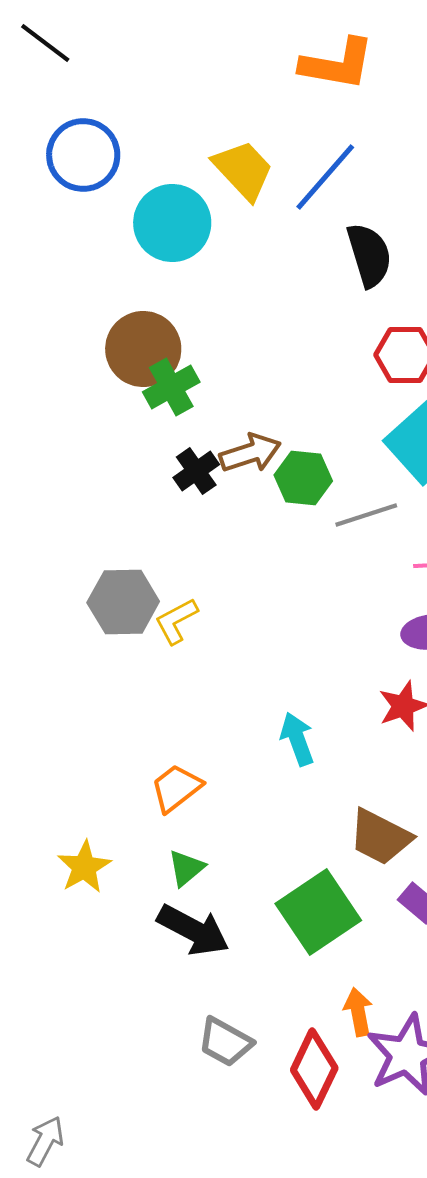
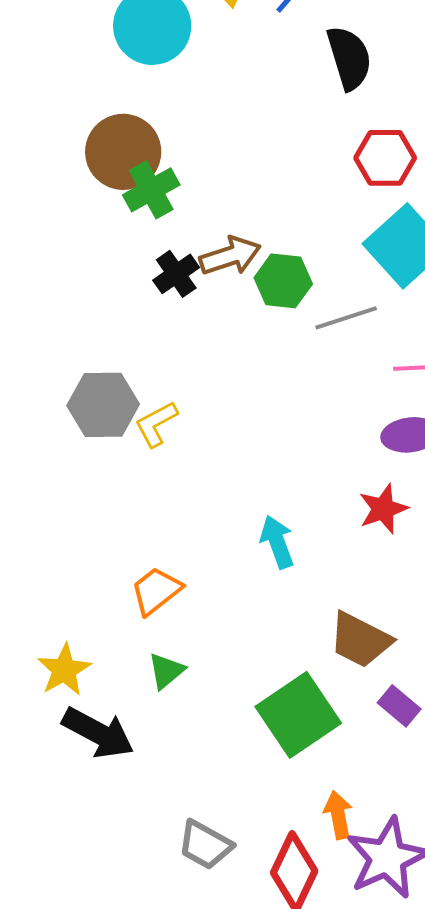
black arrow: (193, 930) -> (98, 733), moved

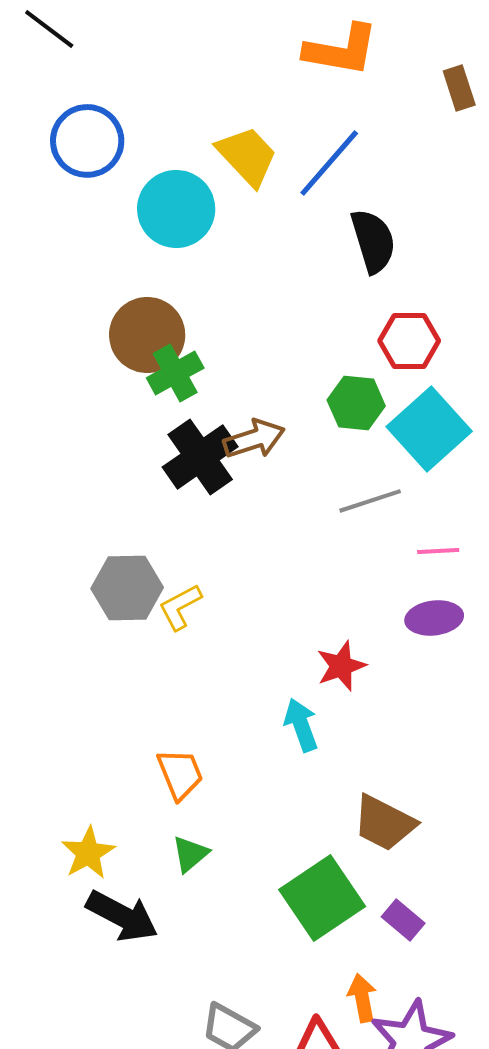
black cross: (176, 274) -> (200, 457), size x1.6
green hexagon: (283, 281) -> (356, 403), moved
red star: (383, 509) -> (341, 666), moved
orange trapezoid: (156, 591) -> (180, 774), turned 106
purple rectangle: (399, 706) -> (403, 920), moved

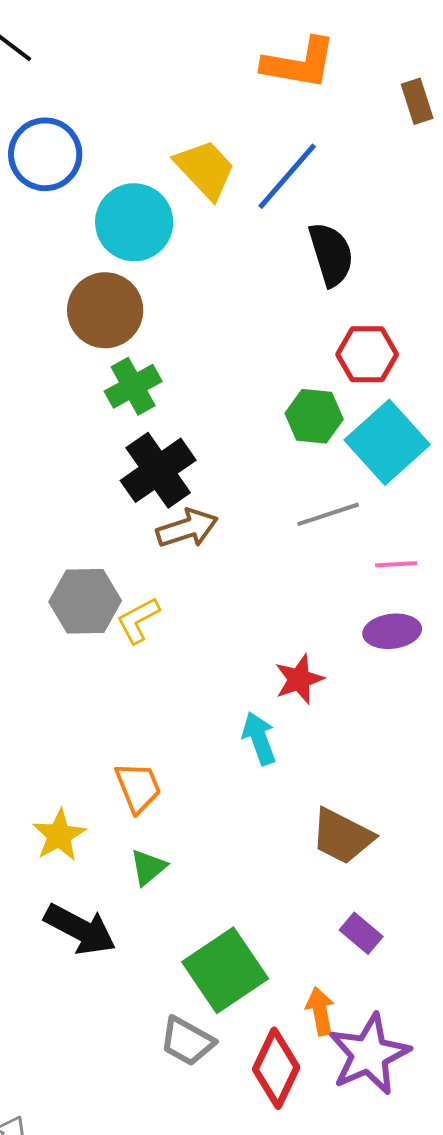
brown circle: (147, 335) -> (105, 310), moved
brown arrow: (254, 439) -> (187, 528), moved
yellow star: (88, 853) -> (59, 835), moved
green square: (322, 898) -> (225, 970), moved

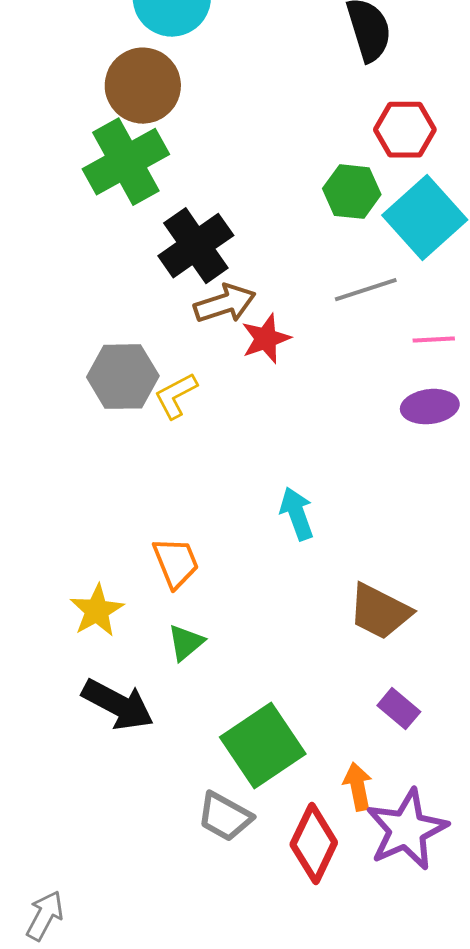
green cross: (133, 386) -> (126, 162), moved, size x1.5
red star: (299, 679) -> (266, 339), moved

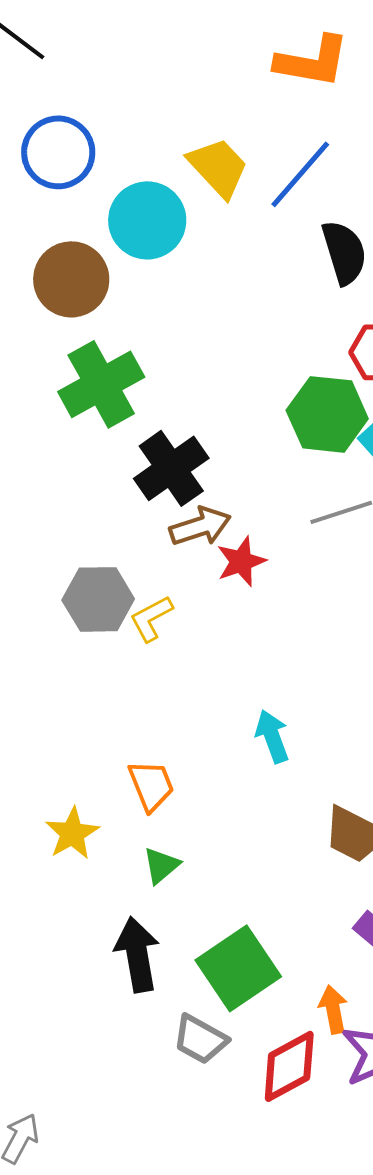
brown circle: (143, 86) -> (71, 279), moved
green hexagon: (352, 192) -> (327, 414), size x1.4
black arrow: (118, 705) -> (137, 954), moved, turned -128
red diamond: (314, 844) -> (289, 1066), turned 36

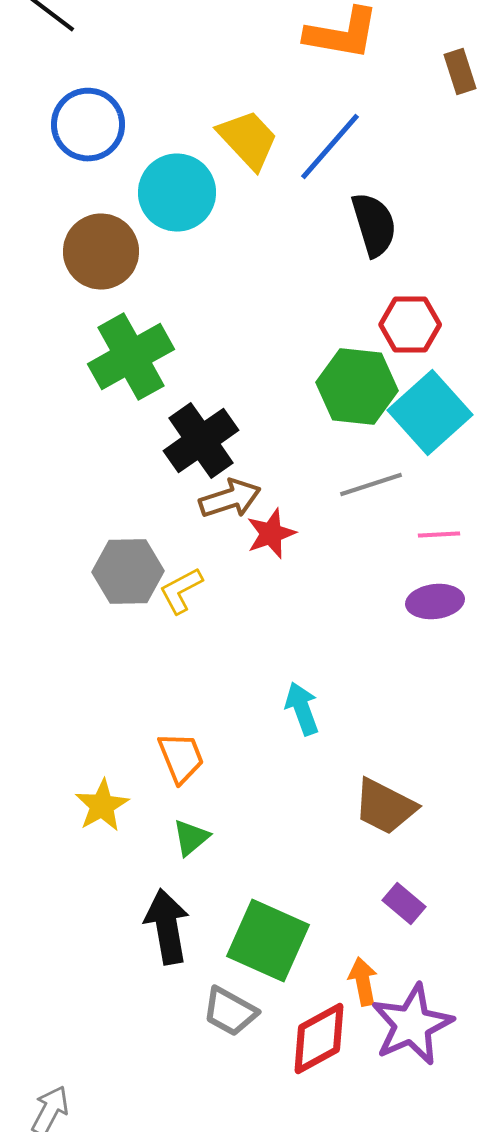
green square: (238, 968) -> (268, 941), turned -32

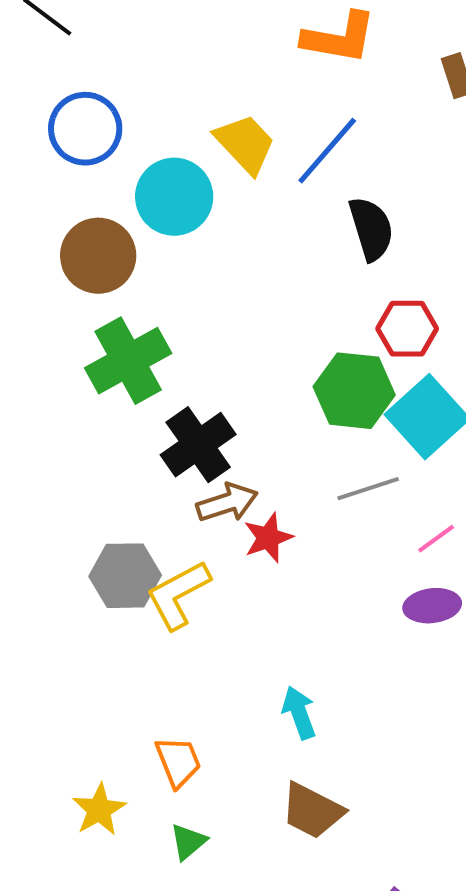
pink line: (439, 535) -> (436, 539), turned -33
yellow L-shape: (181, 591) -> (178, 595), size x1.5
brown trapezoid: (385, 807) -> (312, 811), moved

